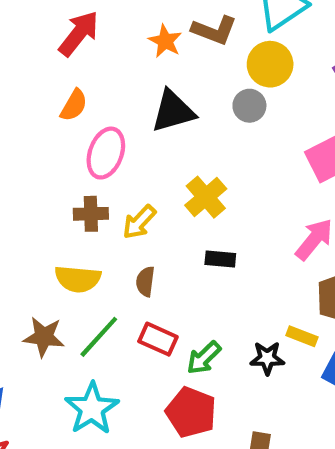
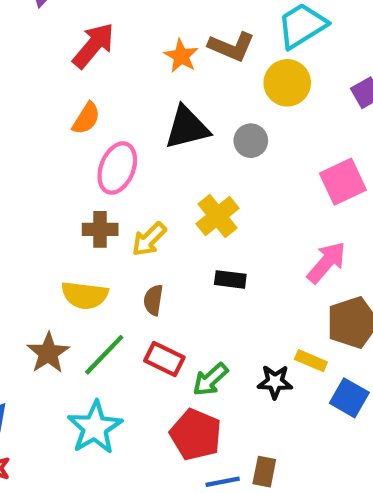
gray circle: (249, 106) -> (251, 141), moved
brown star: (44, 337) -> (48, 353), turned 30

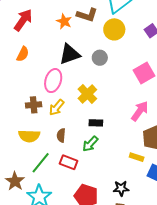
pink ellipse: (117, 168) -> (53, 81), moved
brown star: (48, 353) -> (15, 181), moved
green arrow: (210, 379) -> (90, 144), moved
black star: (275, 382) -> (121, 188), moved

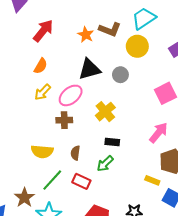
pink ellipse: (53, 81) -> (71, 95), turned 30
brown cross: (34, 105) -> (64, 120), moved
yellow arrow: (57, 107) -> (43, 92), moved

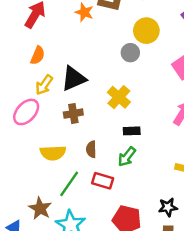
yellow circle: (137, 46) -> (146, 31), moved
black triangle: (89, 69) -> (74, 79), moved
pink ellipse: (71, 95) -> (26, 112), moved

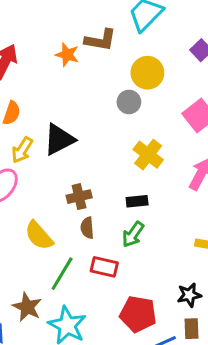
yellow cross: (119, 97) -> (148, 155), moved
brown cross: (73, 114) -> (79, 197), moved
yellow semicircle: (53, 153) -> (39, 236), turned 55

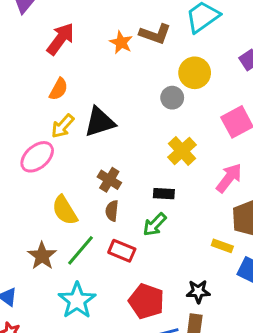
brown cross: (79, 197) -> (109, 180), turned 35
brown star: (27, 307) -> (42, 256), moved

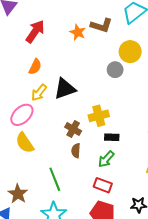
yellow cross: (182, 151) -> (99, 116), moved, turned 30
yellow semicircle: (65, 210) -> (25, 143), moved
green line: (80, 250) -> (55, 179), turned -60
red rectangle: (122, 251) -> (103, 185), moved
brown star: (42, 256) -> (18, 194), moved

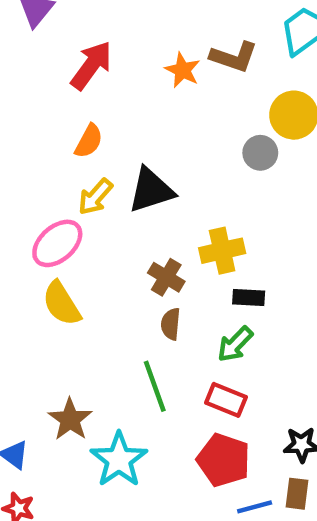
green line: (55, 179) -> (155, 386), moved
brown star: (18, 194) -> (70, 419), moved

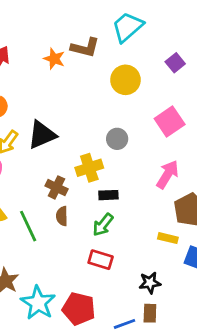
gray circle: (260, 153) -> (117, 139), moved
green line: (155, 386) -> (28, 226), moved
red pentagon: (224, 460) -> (79, 309), moved

